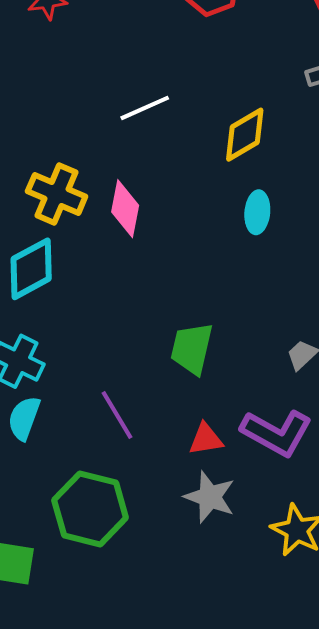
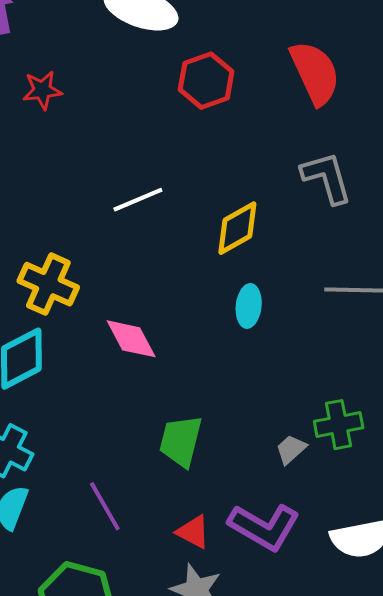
pink diamond: (125, 209) -> (131, 339), moved, turned -40
red triangle: (206, 439) -> (193, 532), turned 36

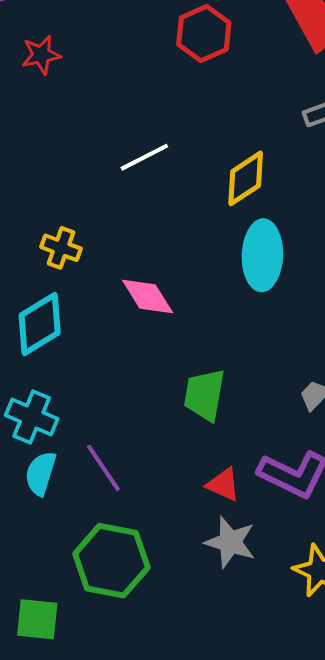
yellow cross: (48, 284) -> (61, 248), size x0.7
cyan ellipse: (249, 306) -> (262, 255), size x1.6
purple line: (105, 506) -> (103, 468), moved

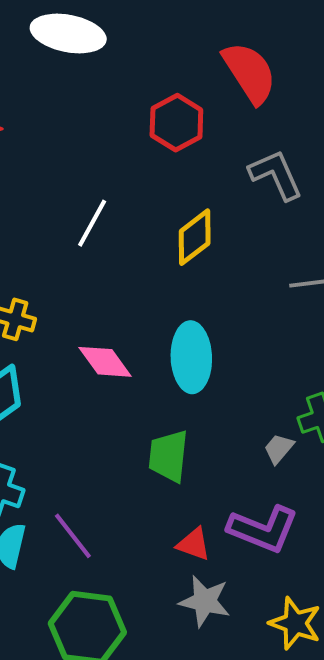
red hexagon: (204, 34) -> (176, 123), moved
white line: (144, 157) -> (92, 223), turned -30
cyan ellipse: (262, 255) -> (191, 357), moved

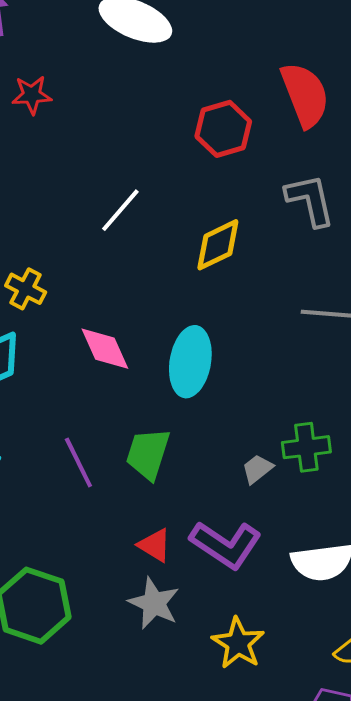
purple line: (73, 536) -> (78, 463), moved

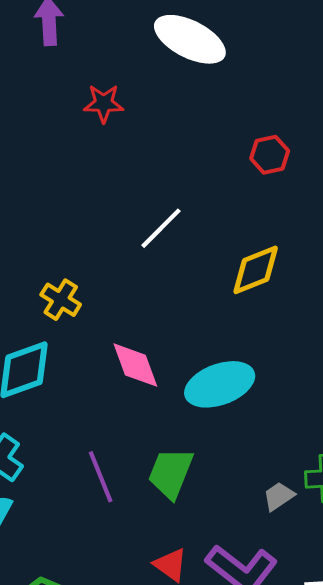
red star: (32, 95) -> (104, 103), moved
red hexagon: (223, 129) -> (270, 155), size x0.7
cyan ellipse: (190, 362) -> (220, 384), turned 56

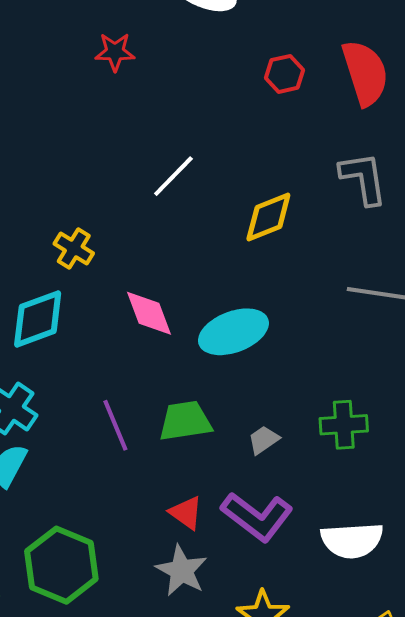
red hexagon: (270, 155) -> (285, 74), moved
green trapezoid: (171, 473) -> (185, 421), turned 60
gray trapezoid: (279, 496) -> (264, 440), moved

